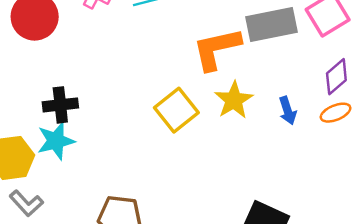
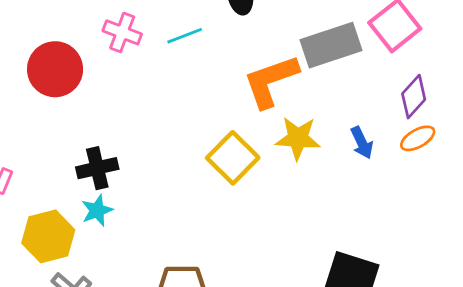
yellow star: (234, 100) -> (298, 138), turned -30
cyan star: (56, 141) -> (97, 210), size x0.7

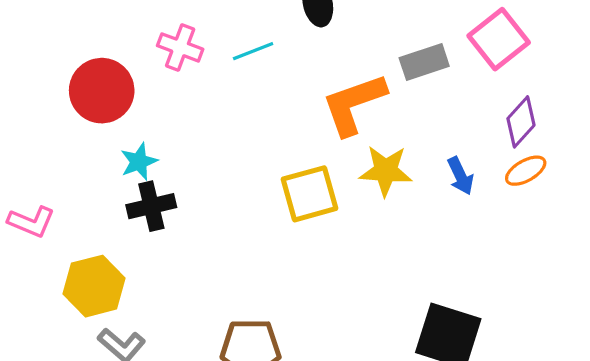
gray rectangle: (331, 45) -> (424, 62), size x0.7
yellow square: (233, 158) -> (310, 194), turned 30
cyan star: (97, 210) -> (139, 162), moved

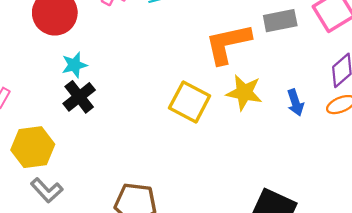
yellow square: (310, 194) -> (190, 102), turned 36
black cross: (151, 206) -> (79, 97), turned -32

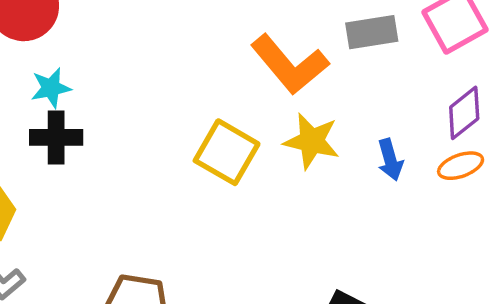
orange L-shape: (228, 44) -> (290, 65), turned -120
black cross: (79, 97) -> (56, 137), turned 36

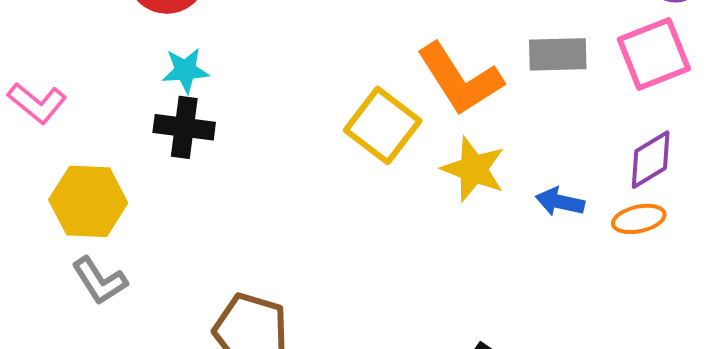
yellow square: (227, 152) -> (383, 125), moved
blue arrow: (390, 160) -> (560, 202), turned 111

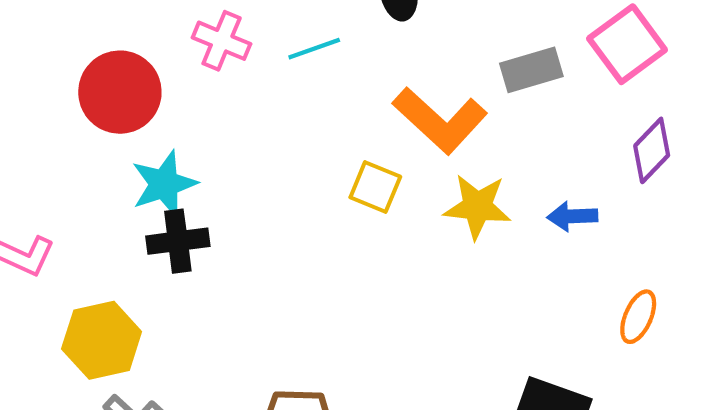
cyan star: (185, 70) -> (164, 184), size x1.4
yellow square: (383, 125) -> (375, 187), size x0.7
orange ellipse: (639, 219) -> (638, 317), moved, turned -39

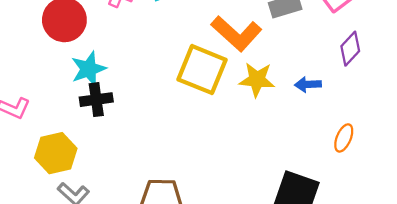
yellow square: (375, 187) -> (202, 70), size x1.8

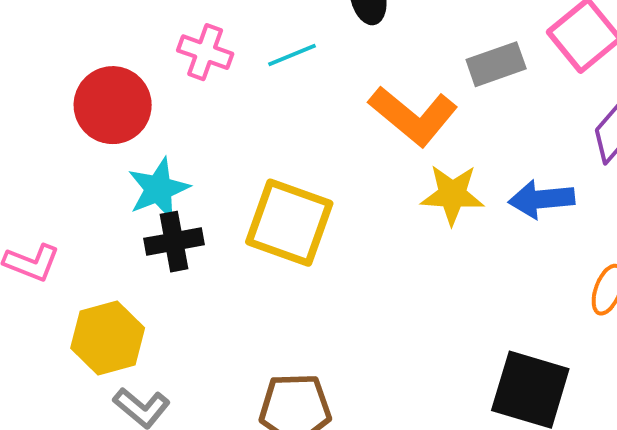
yellow square: (202, 70) -> (289, 223), moved
blue arrow: (308, 84) -> (542, 199), size x1.4

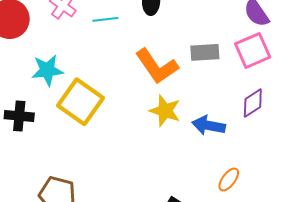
cyan star: (158, 189) -> (47, 70), moved
black cross: (174, 242) -> (19, 116), moved

